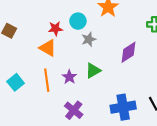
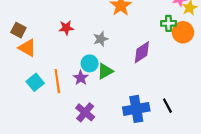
cyan circle: (78, 21) -> (90, 63), moved
orange triangle: (48, 48) -> (27, 48), moved
cyan square: (16, 82) -> (35, 82), moved

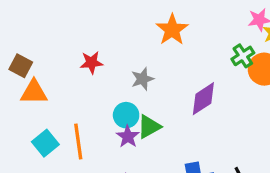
green cross: (169, 23) -> (243, 56), turned -32
orange triangle: (27, 48) -> (34, 92), turned -30
purple star: (81, 78) -> (128, 137), moved

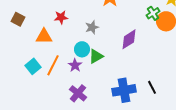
orange triangle: (34, 92) -> (44, 36), moved
purple star: (128, 137) -> (75, 65), moved
orange line: (78, 141) -> (53, 65), turned 35

